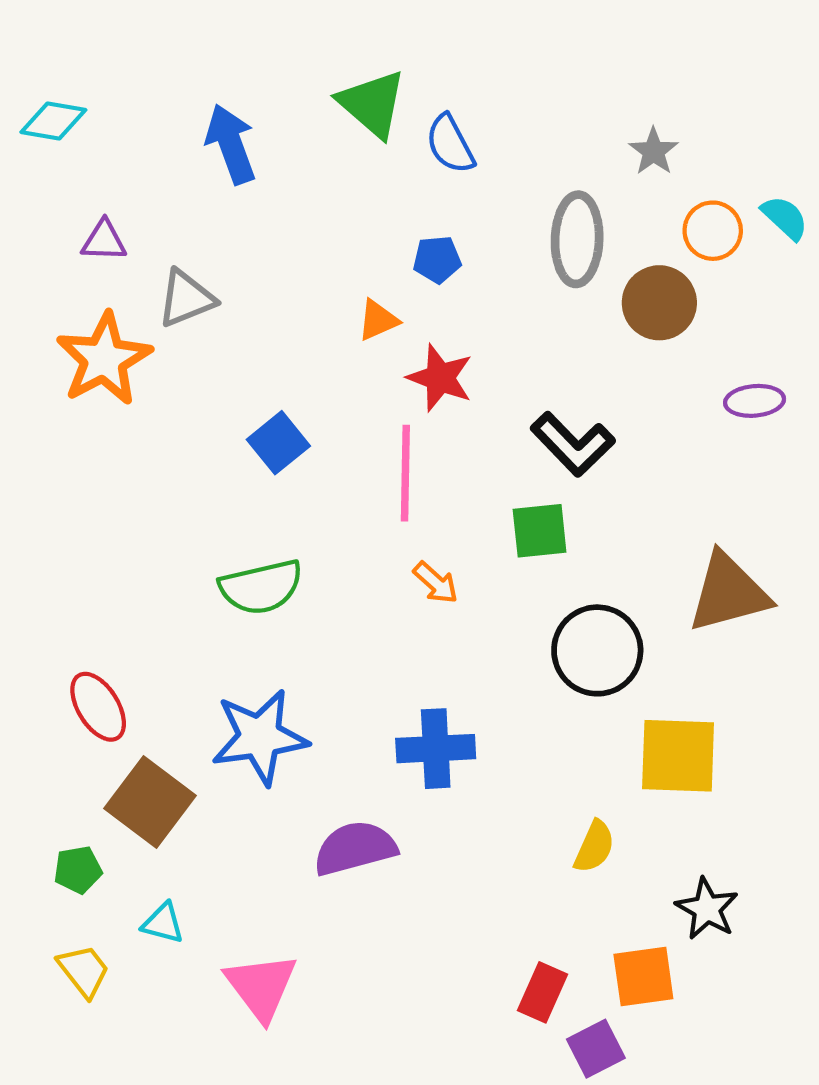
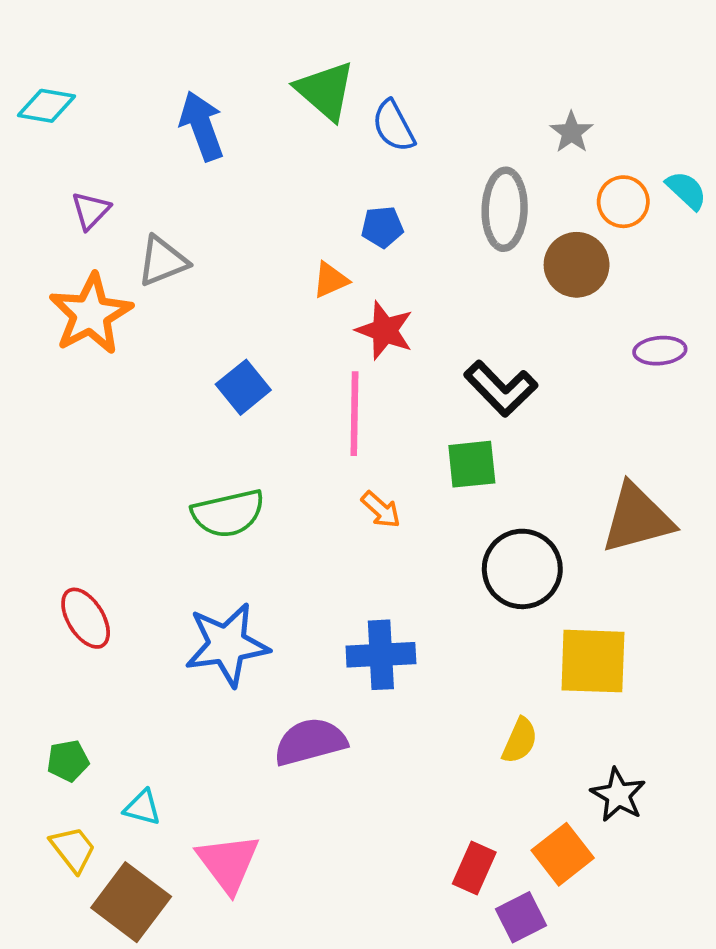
purple triangle: (104, 241) -> (91, 211), turned -48
brown square: (150, 802) -> (131, 902), moved
orange square: (643, 977) -> (563, 854), turned -30

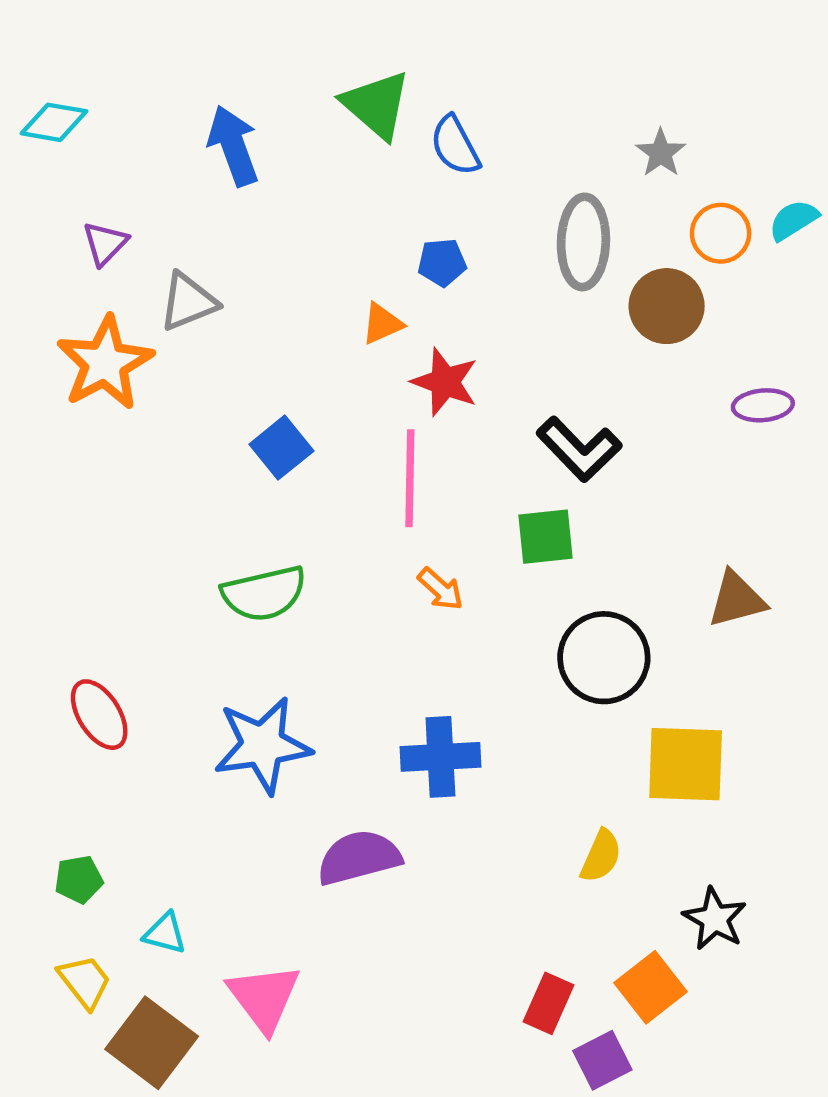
cyan semicircle: (686, 190) -> (793, 220), turned -75
brown triangle: (637, 518) -> (737, 599), size x0.7

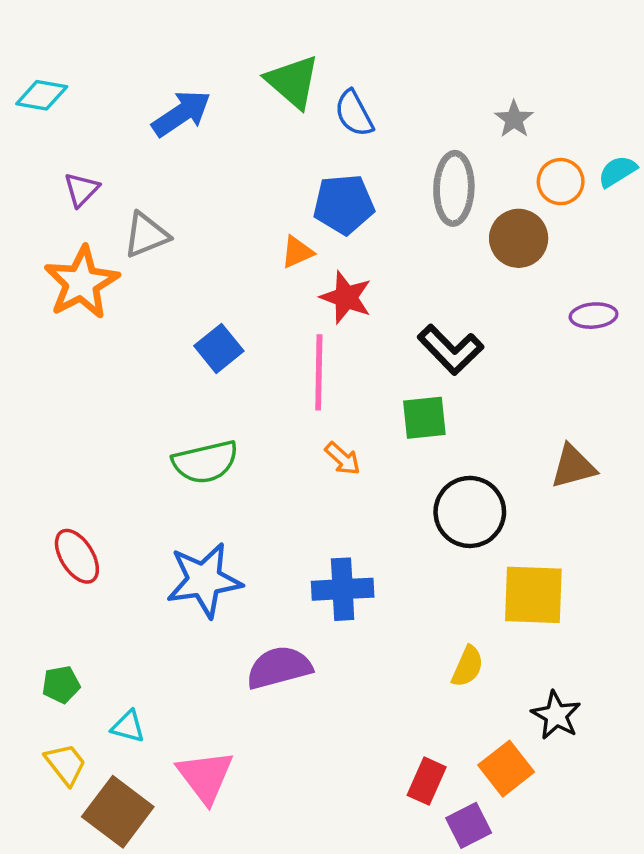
blue arrow: (233, 146) -> (181, 113), turned 76
blue pentagon: (442, 262) -> (344, 204), size x1.6

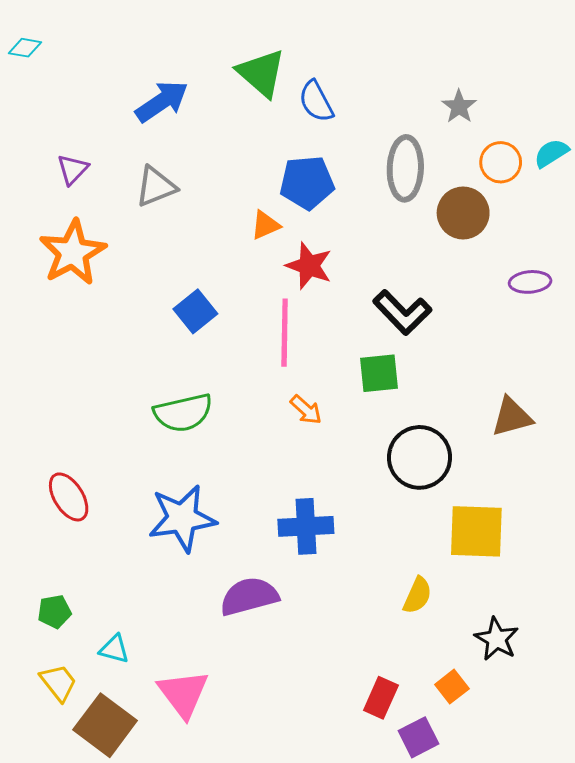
cyan diamond: (42, 95) -> (25, 48), moved, size x0.7
gray triangle: (146, 235) -> (156, 187), moved
orange square: (506, 769) -> (452, 687), size x0.7

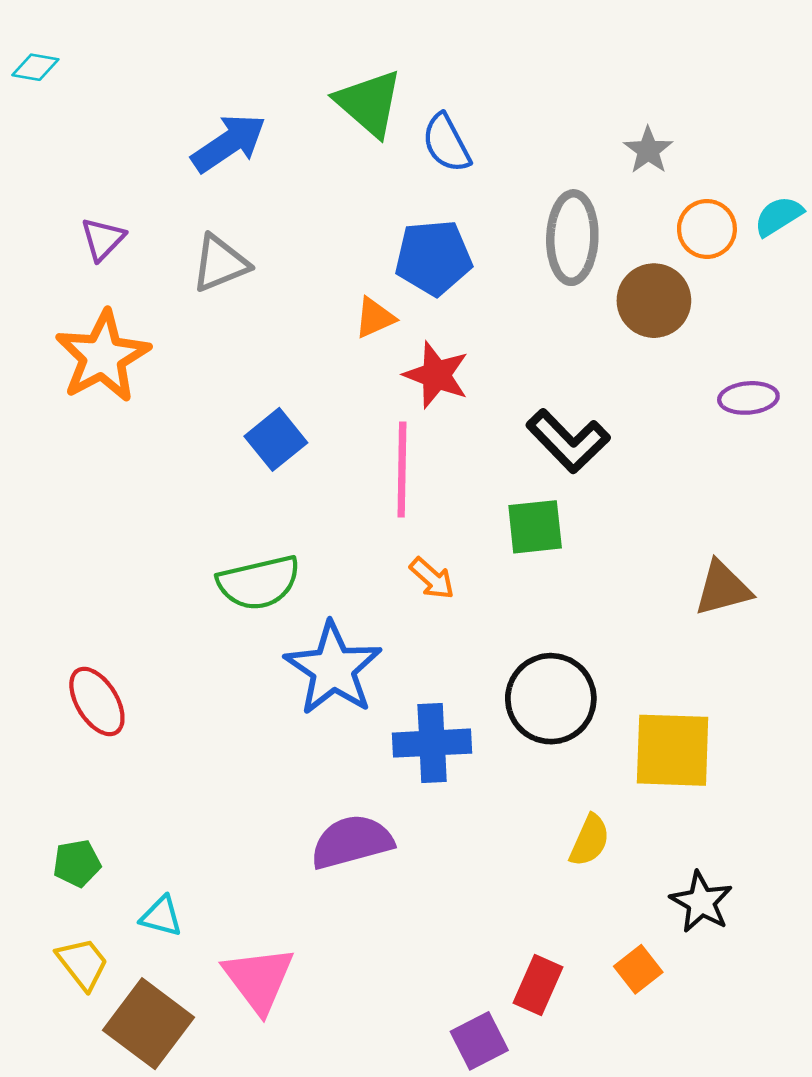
black circle: (420, 457) -> (551, 699), moved
blue star: (182, 518) -> (333, 669), moved, turned -30
purple square: (418, 737) -> (479, 1041), moved

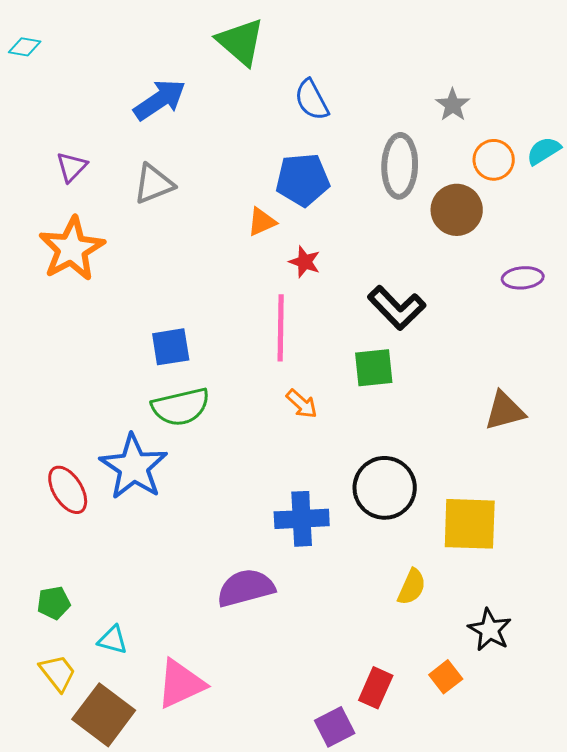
green triangle: (369, 103) -> (241, 42), moved
red star: (436, 375) -> (305, 262), size x0.7
blue square: (276, 439) -> (171, 347), moved, turned 30
blue star: (333, 669) -> (134, 467), moved
pink triangle: (259, 979) -> (181, 684), turned 42

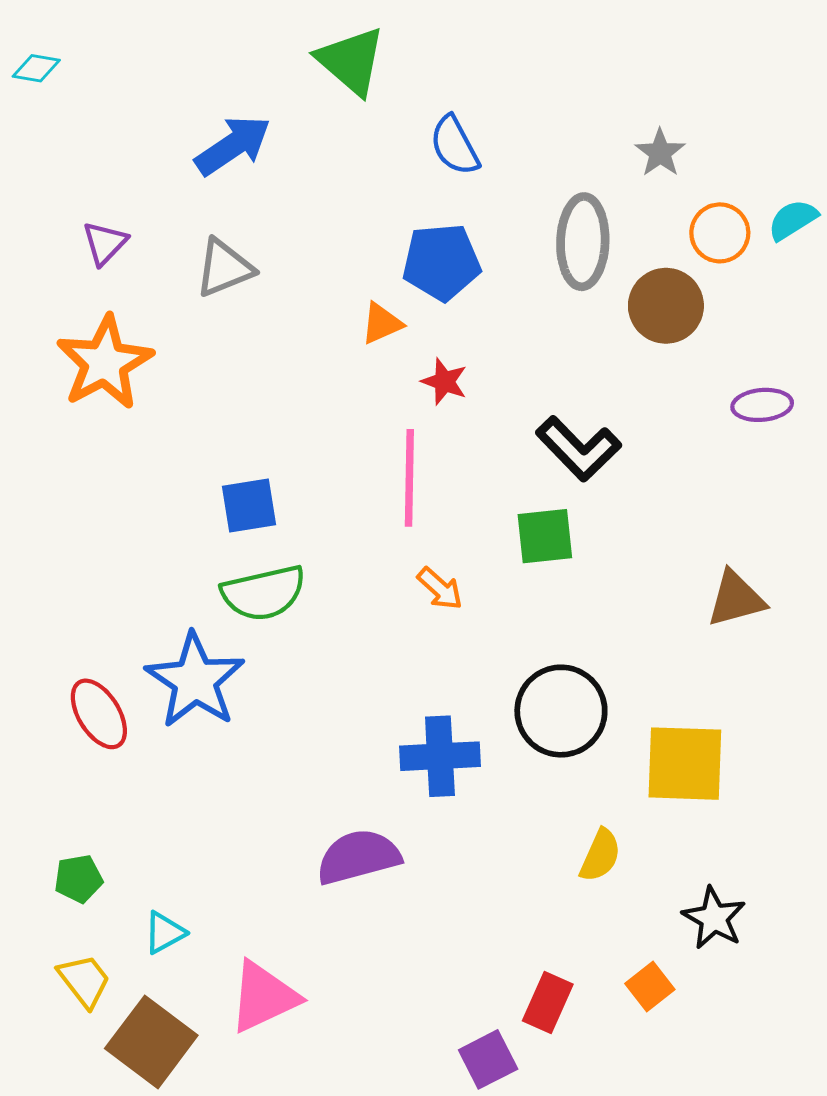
cyan triangle: (113, 640) -> (164, 933), turned -44

